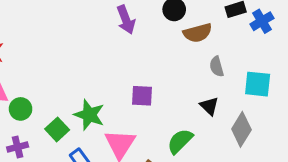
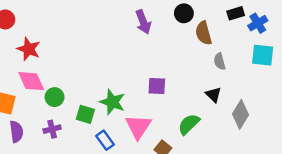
brown semicircle: (198, 33) -> (204, 33), turned 90
cyan square: (258, 84) -> (263, 55), moved
green square: (57, 129) -> (85, 114), turned -30

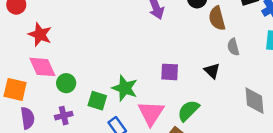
black triangle: (213, 95) -> (212, 71), moved
gray diamond: (241, 114) -> (254, 101), turned -36
green semicircle: (189, 124) -> (188, 111), moved

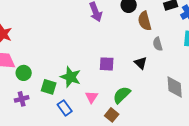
pink triangle: (151, 113) -> (92, 97), size x0.6

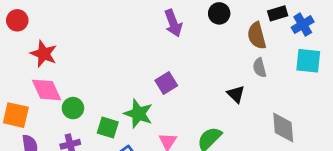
brown semicircle: (145, 21) -> (257, 36), moved
purple square: (107, 64) -> (166, 83), moved, turned -35

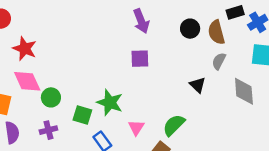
black circle: (219, 13) -> (190, 29), moved
gray semicircle: (260, 68) -> (219, 61), turned 42
purple square: (166, 83) -> (140, 59), moved, turned 30
gray diamond: (283, 128) -> (244, 91), moved

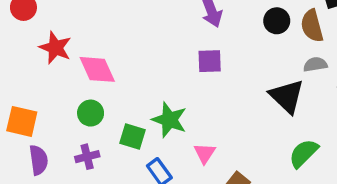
gray semicircle: (219, 61) -> (315, 64), turned 54
pink diamond: (27, 81) -> (97, 69), moved
black triangle: (198, 85) -> (287, 96), size x1.6
green semicircle: (174, 125) -> (304, 153), moved

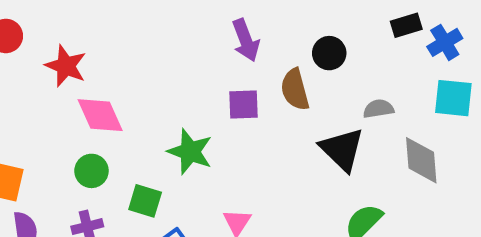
brown semicircle: (312, 26) -> (295, 90), moved
red star: (55, 48) -> (66, 66), moved
green star: (169, 120) -> (190, 152), moved

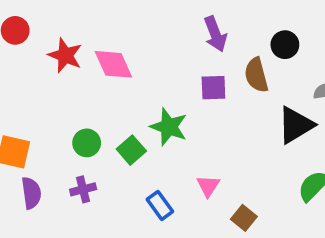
pink diamond: (100, 115) -> (113, 64), moved
black triangle: (342, 149) -> (296, 125), turned 45
green square: (145, 201) -> (131, 150), moved, turned 32

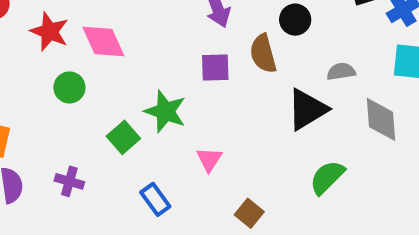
green circle: (87, 143) -> (69, 87), moved
pink triangle: (208, 186) -> (209, 159), moved
purple cross: (83, 189) -> (69, 181), turned 30

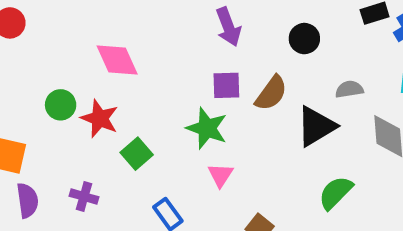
red star: (49, 32) -> (100, 119), moved
brown semicircle: (263, 54) -> (271, 93), moved, turned -129
green circle: (69, 87) -> (61, 105), moved
green star: (165, 111) -> (207, 128), moved

